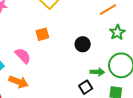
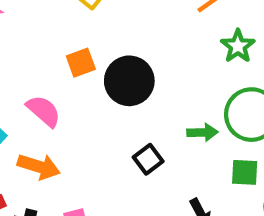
black circle: (83, 44) -> (129, 81), moved, size x1.5
black square: (86, 87) -> (148, 159), moved

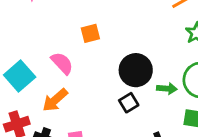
black circle: (129, 81) -> (136, 70), moved
orange arrow: (39, 167) -> (55, 100), turned 116

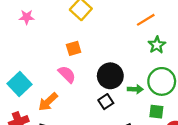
pink semicircle: (62, 63) -> (67, 74), moved

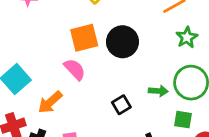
orange square: (74, 48) -> (84, 38), size x1.5
black circle: (110, 76) -> (122, 42), moved

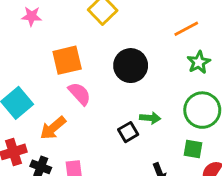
orange square: (84, 38) -> (67, 60), moved
green arrow: (158, 91) -> (150, 118), moved

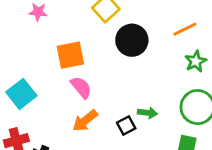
black circle: (131, 66) -> (132, 40), moved
orange arrow: (53, 128) -> (85, 121), moved

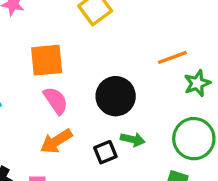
orange line: (185, 29) -> (172, 57), moved
black circle: (132, 40) -> (116, 96), moved

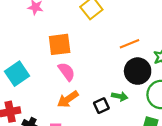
orange line: (172, 57) -> (129, 44), moved
black circle: (116, 96) -> (138, 71), moved

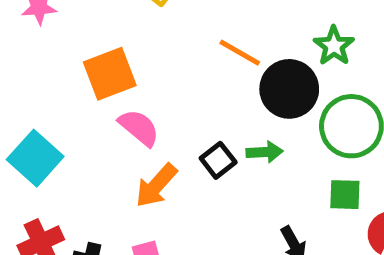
orange line: (129, 44) -> (240, 53), moved, turned 66
black square: (101, 106) -> (218, 160), moved

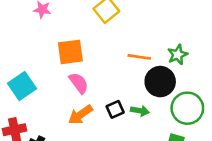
green star: (334, 46) -> (178, 55), moved
orange line: (240, 53) -> (139, 57), turned -35

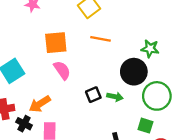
green star: (178, 55) -> (150, 49), turned 30
orange line: (139, 57) -> (100, 39), moved
orange arrow: (80, 115) -> (40, 104), moved

